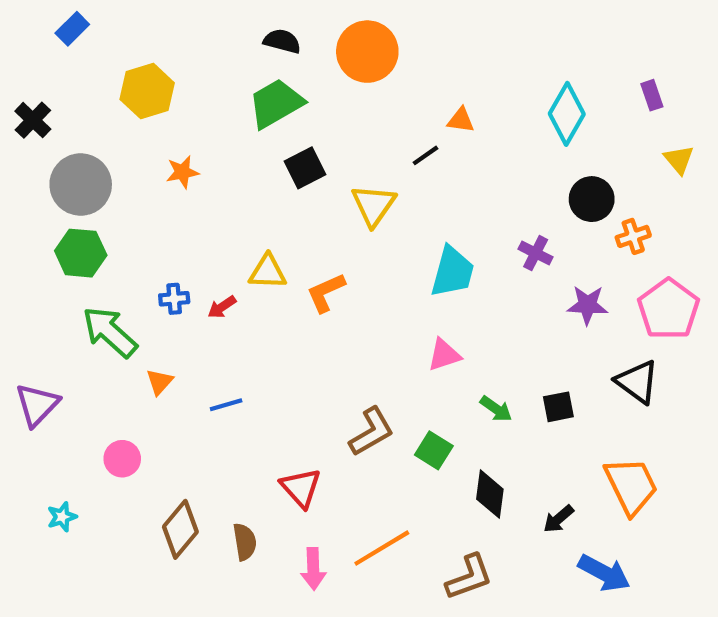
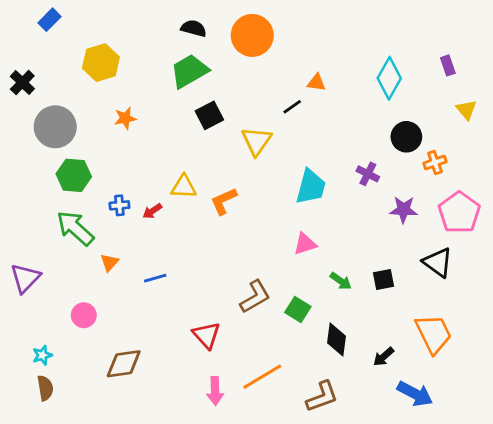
green hexagon: (81, 253) -> (74, 175), moved
brown diamond: (180, 529) -> (124, 364), turned 42
brown semicircle: (245, 542) -> (45, 388), moved

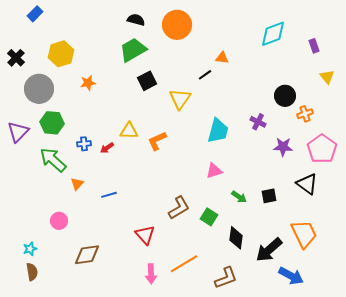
yellow hexagon: (101, 63) -> (61, 54), moved
cyan diamond: (389, 78) -> (273, 34), moved, turned 40
purple triangle: (25, 278) -> (18, 132), moved
black arrow: (384, 357) -> (269, 250), size x1.8

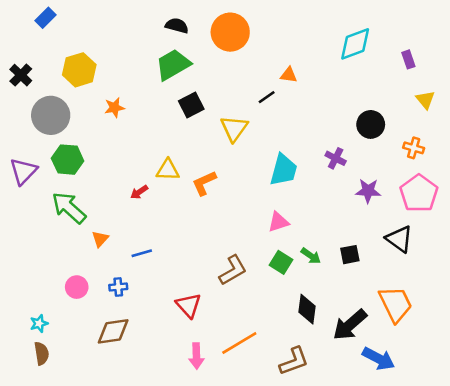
orange cross: (305, 114) -> (414, 148), moved, turned 35
blue cross: (84, 144) -> (118, 287), moved
green square: (209, 217) -> (281, 262), moved

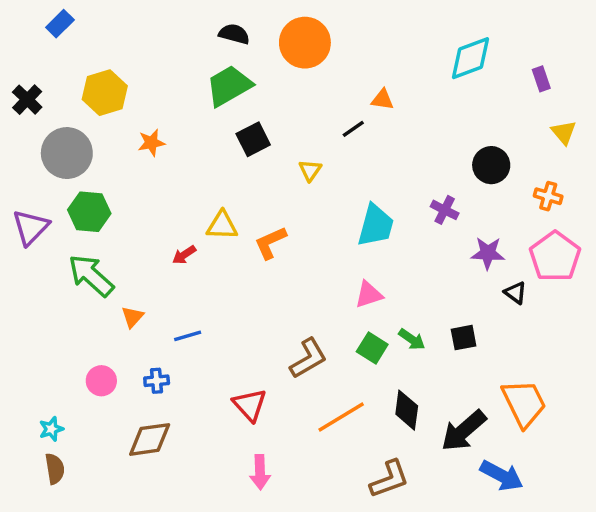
yellow triangle: (234, 128) -> (310, 170), size x0.6
black triangle: (399, 239) -> (515, 293), moved, size x0.6
orange line: (239, 343) -> (341, 417), moved

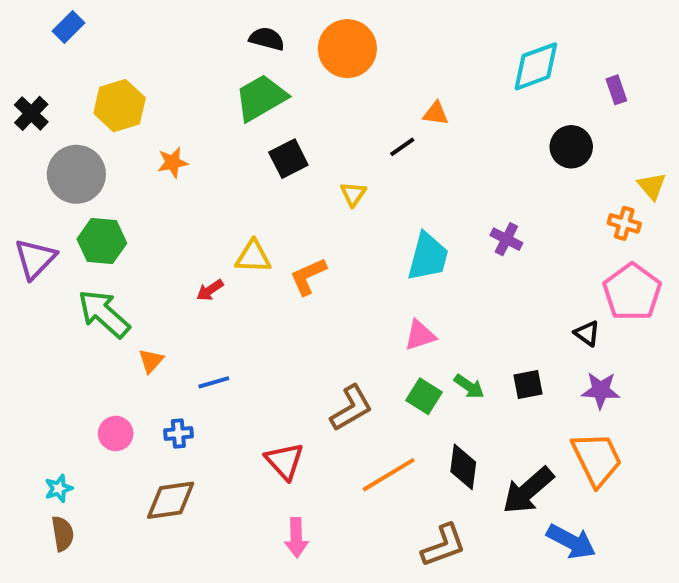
yellow triangle: (564, 132) -> (652, 186), moved
black circle: (491, 165) -> (571, 147), moved
purple star: (488, 253) -> (601, 390), moved

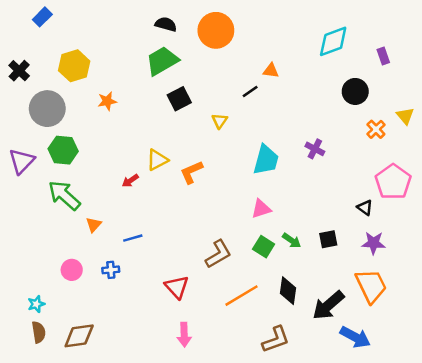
orange cross: (624, 223) -> (376, 129), moved, turned 30
yellow triangle: (253, 257) -> (157, 160), turned -30
brown diamond: (171, 500) -> (79, 336), moved

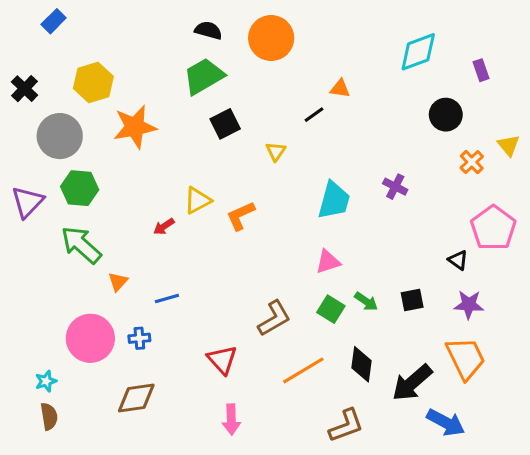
orange star: (107, 101) -> (135, 127), size x1.8
pink circle: (72, 270) -> (90, 338), size x1.8
brown diamond: (79, 336) -> (136, 398), moved

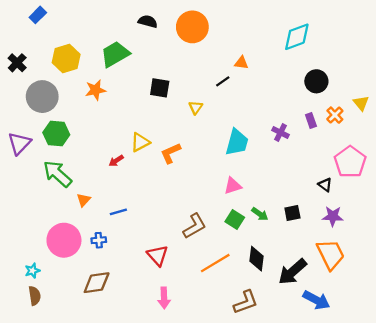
purple rectangle: (481, 70) -> (311, 120), moved
green trapezoid: (204, 76) -> (115, 54), moved
black square: (225, 124) -> (160, 88), turned 36
orange star: (135, 127) -> (96, 90), size x0.7

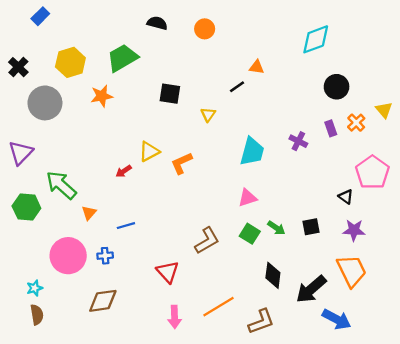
orange circle: (192, 27) -> (205, 29), size x0.6
green hexagon: (56, 134) -> (26, 207), moved
orange line: (215, 263) -> (219, 307), moved

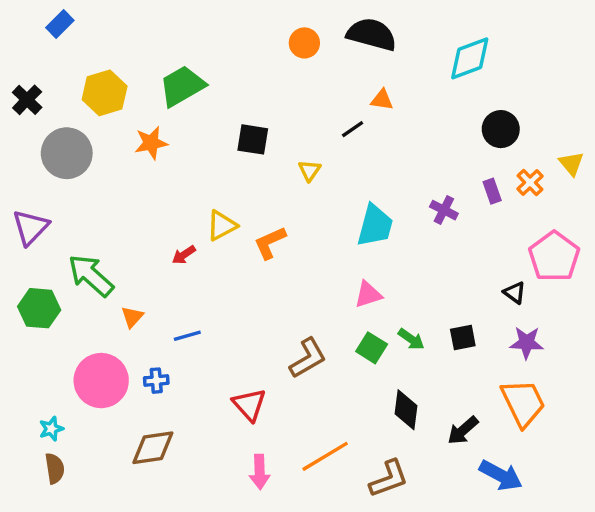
black semicircle: (157, 23) -> (372, 34), moved, size x1.6
black arrow: (311, 289) -> (463, 430), size x0.7

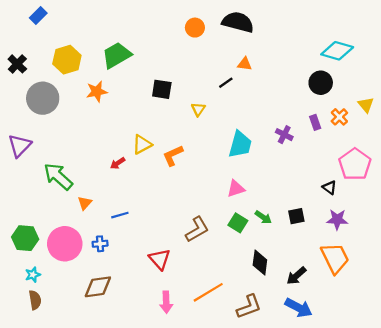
cyan diamond: (470, 58) -> (337, 51), moved, turned 36
green hexagon: (39, 308) -> (25, 238), moved
blue arrow: (501, 475) -> (299, 308), moved

